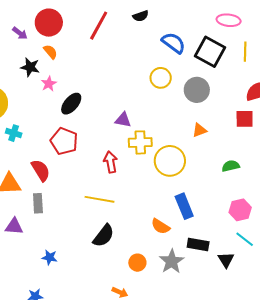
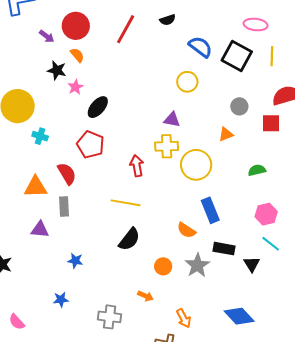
gray circle: (197, 90) -> (239, 106), moved, size x0.7
purple triangle: (123, 120) -> (172, 120), moved

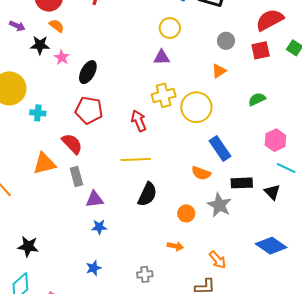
purple arrow: (47, 36) -> (17, 26), moved
purple triangle: (172, 120) -> (162, 57), moved
purple triangle: (40, 229) -> (95, 199), moved
gray cross: (110, 317) -> (145, 274), size x0.7

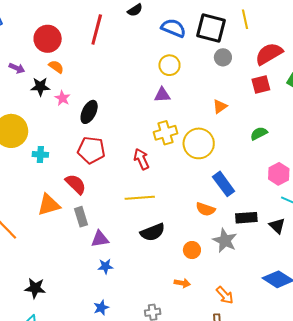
gray circle: (226, 41) -> (223, 57), moved
black semicircle: (147, 194) -> (153, 232), turned 45

